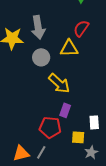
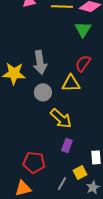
red pentagon: (50, 127) -> (34, 162), moved
yellow square: (78, 137) -> (80, 172), turned -32
gray line: (41, 152) -> (62, 183), moved

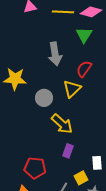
gray arrow: (40, 62) -> (55, 54), moved
yellow triangle: (71, 83) -> (72, 89), turned -42

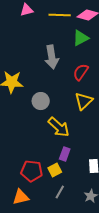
green triangle: (84, 35) -> (81, 38), turned 30
yellow triangle: (72, 89) -> (84, 101), moved
yellow square: (81, 178) -> (55, 170), moved

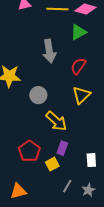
red pentagon: (32, 171) -> (29, 151), moved, turned 30
gray line: (60, 192) -> (67, 186), moved

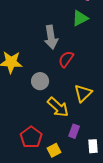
red semicircle: (78, 66) -> (66, 59), moved
yellow triangle: (81, 95) -> (83, 93), moved
purple rectangle: (62, 148) -> (74, 131), moved

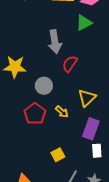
yellow arrow: (58, 107) -> (62, 112), size x0.6
purple rectangle: (74, 131) -> (91, 129), moved, size x1.5
red pentagon: (31, 137) -> (35, 114), moved

